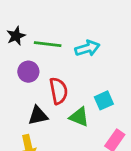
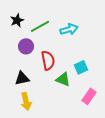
green line: (48, 44) -> (40, 26), turned -36
black triangle: (38, 116) -> (22, 78), moved

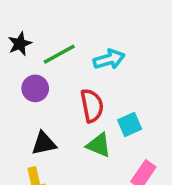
red semicircle: (48, 60) -> (92, 106), moved
black triangle: (22, 78) -> (44, 143), moved

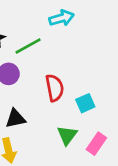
cyan arrow: (109, 59) -> (62, 18), moved
green triangle: (99, 145) -> (67, 135), moved, turned 45

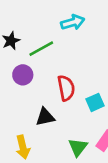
black triangle: (16, 119) -> (45, 117), moved
green triangle: (67, 135) -> (78, 147), moved

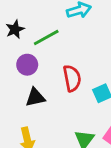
black triangle: (45, 117) -> (35, 97), moved

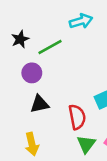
red semicircle: (72, 78) -> (77, 117), moved

